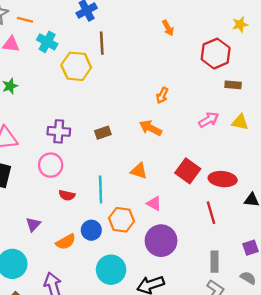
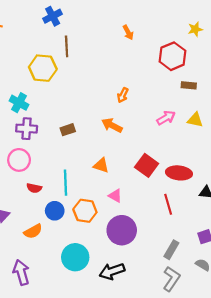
cyan cross: (47, 42) -> (19, 103), moved
blue circle: (91, 230) -> (55, 211), moved
gray rectangle: (214, 262) -> (171, 250), turned 30

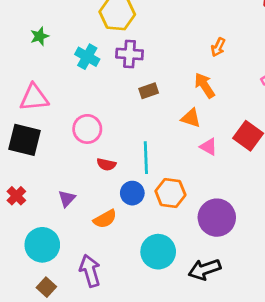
orange arrow: (112, 125) -> (205, 85), turned 30
purple cross: (27, 129) -> (130, 54), moved
orange triangle: (101, 165) -> (191, 118), moved
pink triangle: (115, 196) -> (209, 147), moved

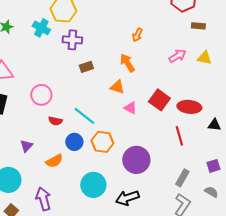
cyan cross: (87, 57) -> (41, 28), moved
cyan line: (146, 158) -> (84, 116), turned -50

